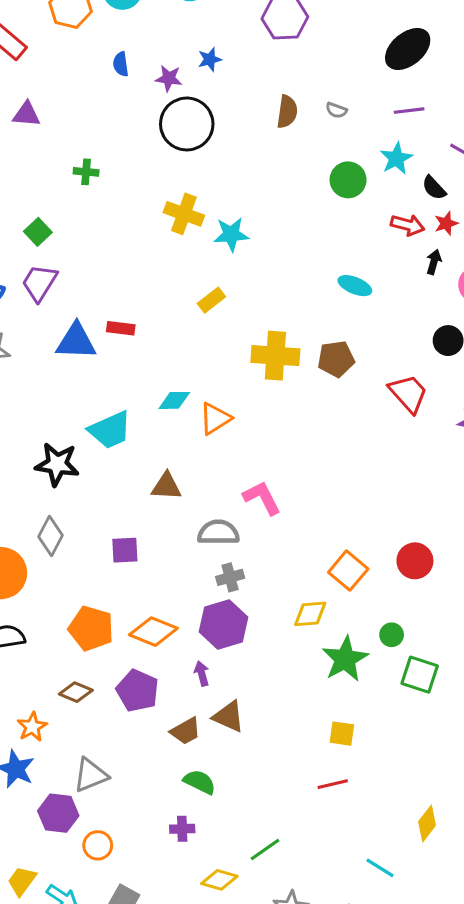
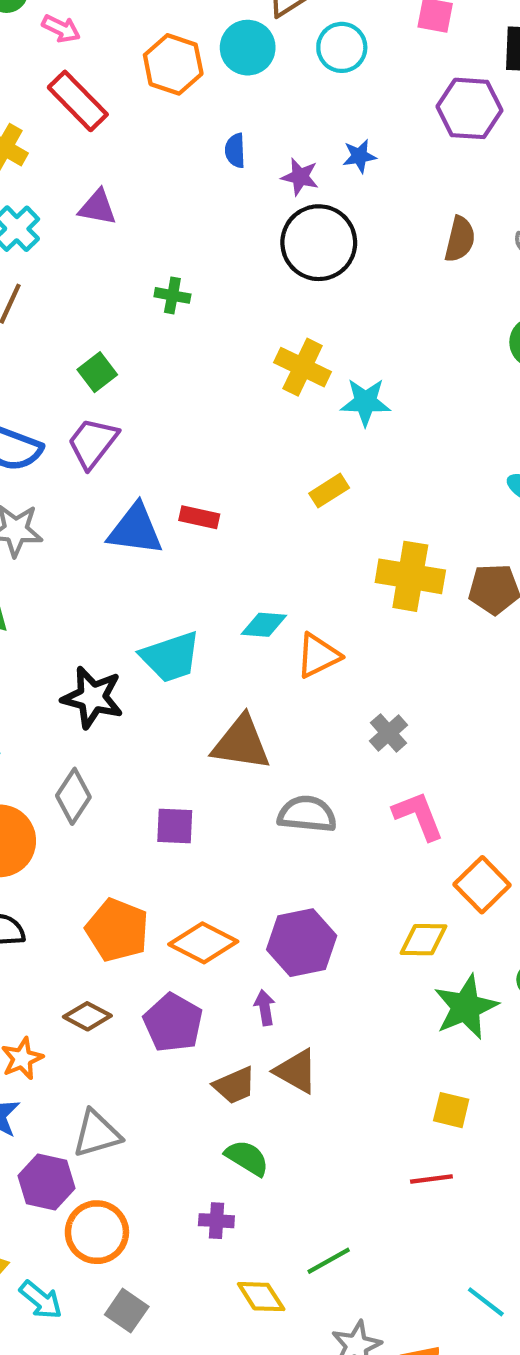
brown triangle: (166, 486) -> (241, 743), size x1.4
pink L-shape: (262, 498) -> (418, 816), moved
gray cross: (230, 577) -> (388, 733), moved, turned -32
orange circle: (98, 845) -> (97, 1232), size x1.5
yellow diamond: (219, 880) -> (261, 1297), turned 36

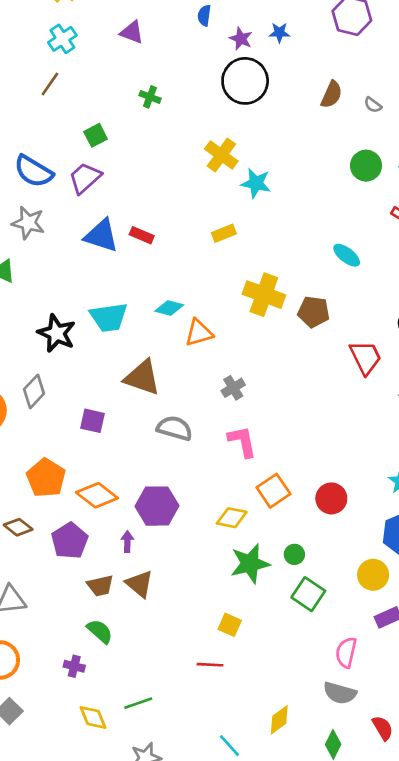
purple triangle: (98, 207) -> (132, 32), moved

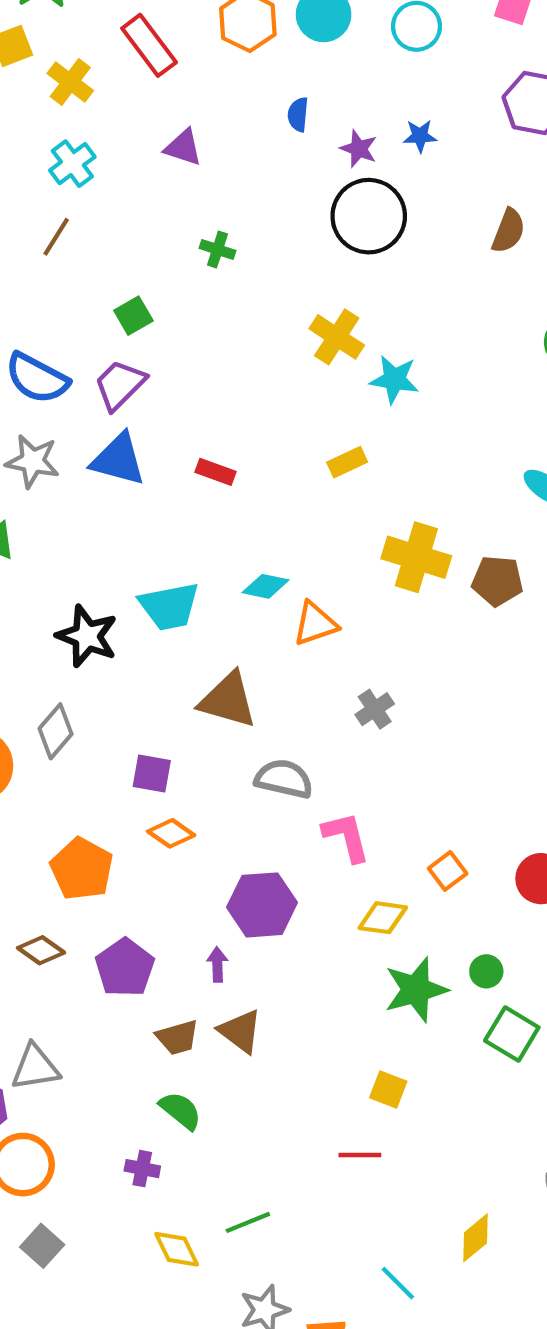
blue triangle: (101, 236) -> (118, 460), moved
pink L-shape: (242, 442) -> (346, 837), moved
orange square: (273, 491) -> (448, 871), size x0.7
orange diamond: (97, 495) -> (171, 833), moved, size x0.7

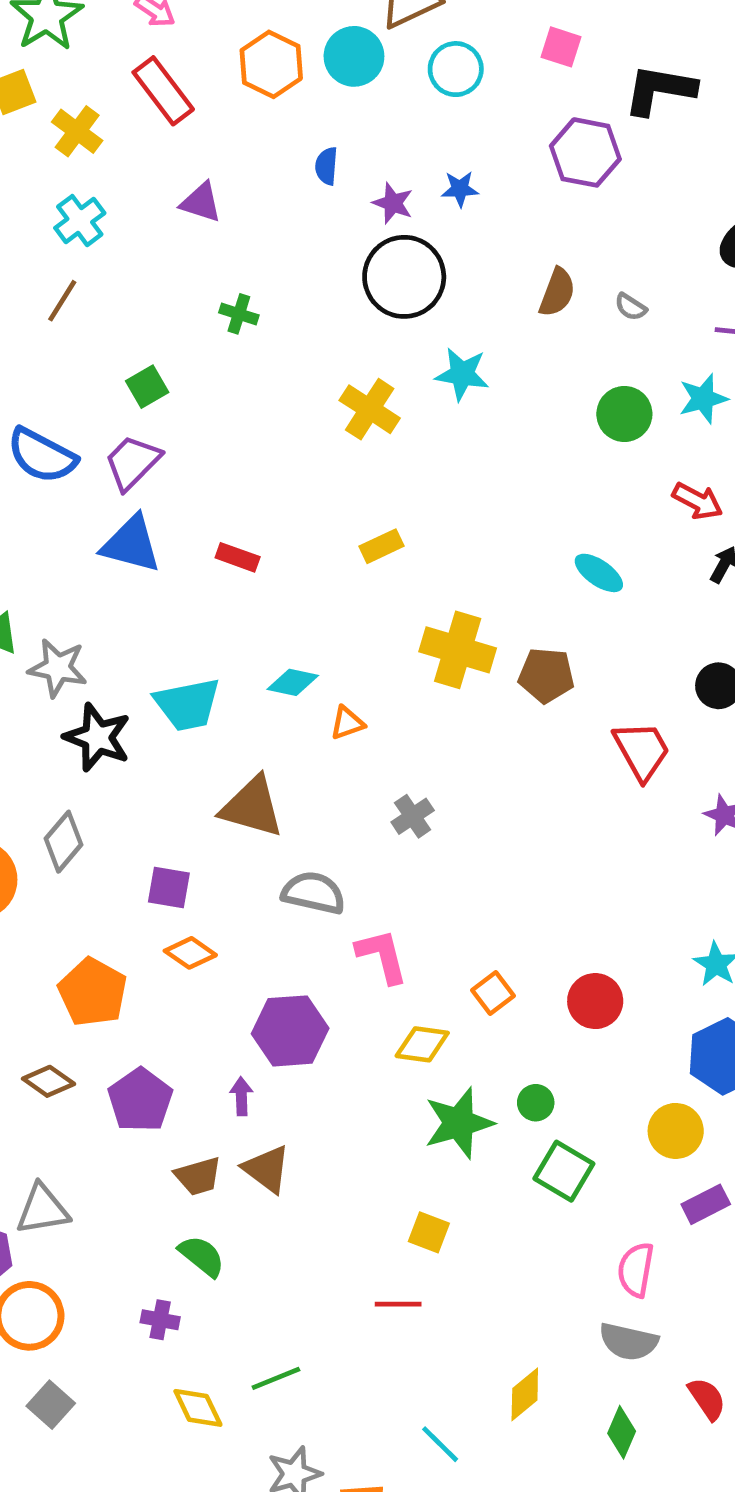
cyan star: (394, 379) -> (462, 374), moved
gray star: (33, 461) -> (58, 668), moved
orange triangle: (315, 624) -> (347, 723), size x0.7

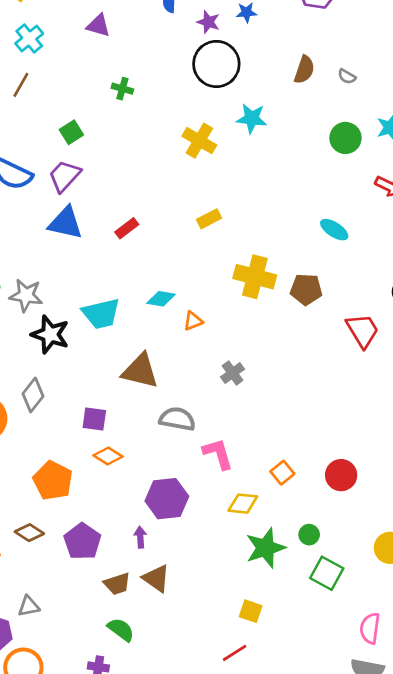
red rectangle: (238, 557) -> (127, 228), turned -55
gray triangle: (43, 1209) -> (29, 606), size x0.7
red line: (398, 1304) -> (235, 653), turned -30

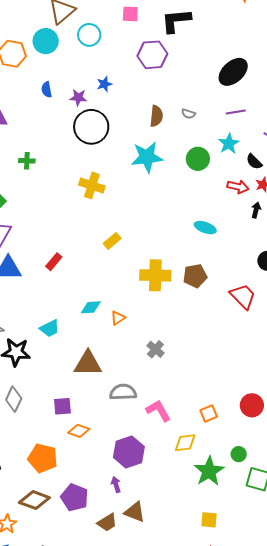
cyan star: (252, 118) -> (147, 157), moved, size x1.4
cyan trapezoid: (101, 314) -> (50, 328), size x0.7
orange square: (282, 473) -> (209, 413), turned 30
brown diamond: (29, 533) -> (34, 500), size x1.4

